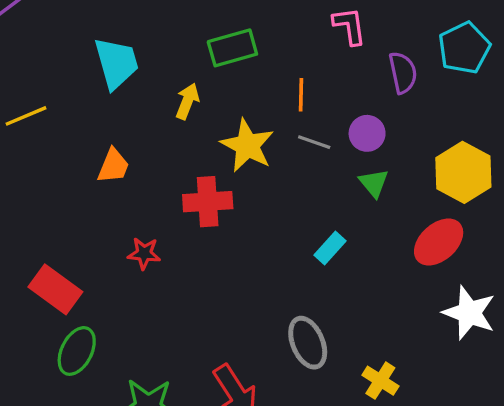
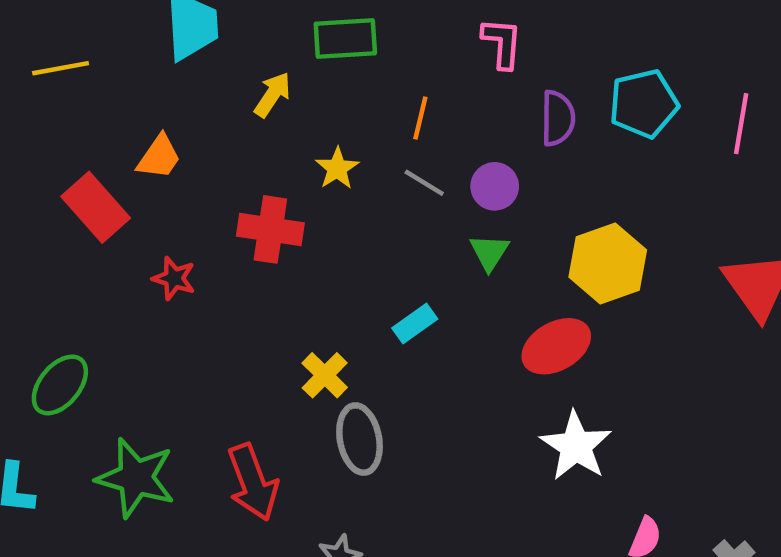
yellow star: (247, 146) -> (337, 168), size x0.6
red rectangle: (55, 289) -> (96, 207), moved
yellow cross: (380, 381) -> (325, 375), moved

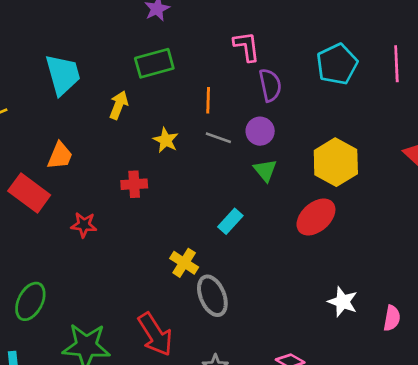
purple semicircle: (558, 118) -> (270, 85), moved
red cross: (270, 229) -> (134, 184), size x0.7
white star: (576, 446) -> (343, 302), moved, size x0.7

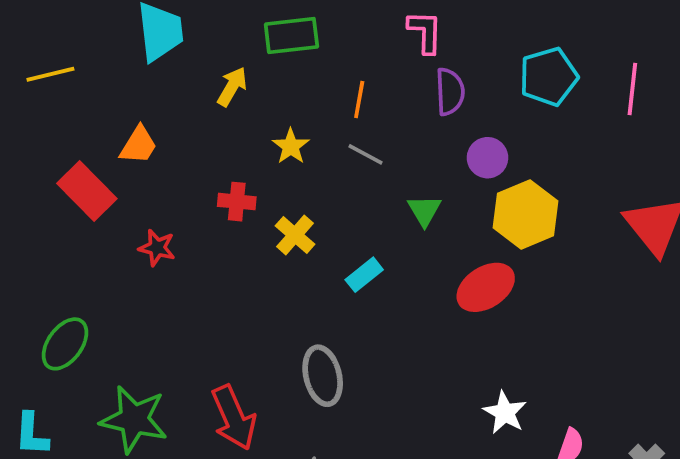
purple circle: (260, 131) -> (487, 158), moved
yellow cross: (184, 263) -> (295, 235), moved

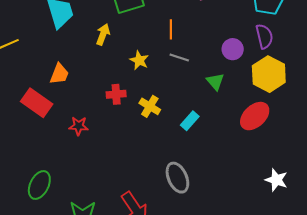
purple semicircle: (450, 92) -> (264, 36), moved
purple circle: (487, 158) -> (233, 49), moved

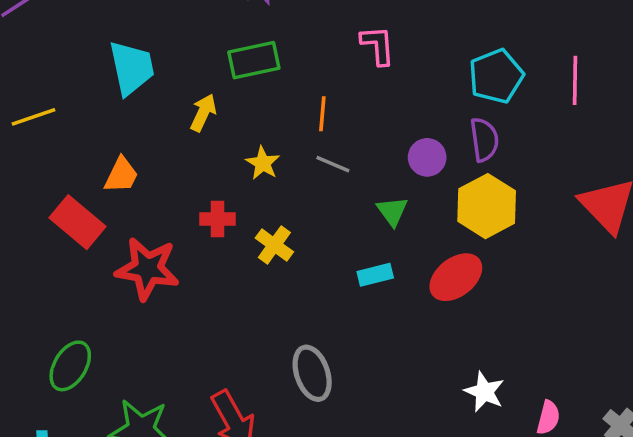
cyan rectangle: (190, 121) -> (375, 275), moved, turned 30
red star: (79, 126) -> (147, 269), size x1.8

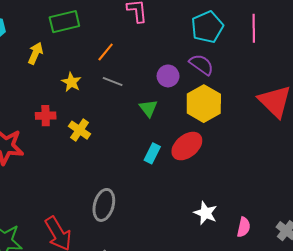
orange line: (322, 114) -> (106, 52), turned 36
purple semicircle: (484, 140) -> (201, 65), turned -45
cyan rectangle: (375, 275) -> (152, 153), moved, turned -48
gray ellipse: (312, 373) -> (104, 205), turned 36

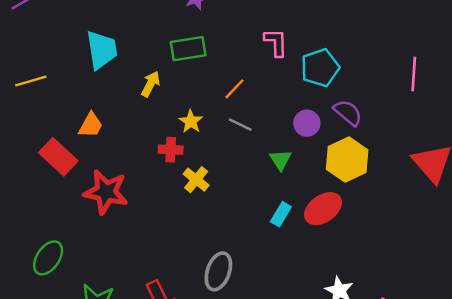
cyan pentagon: (207, 27) -> (320, 68), moved
red cross: (46, 116) -> (171, 150), moved

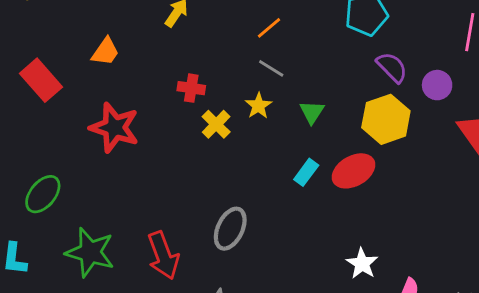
yellow star: (191, 122) -> (259, 106), moved
purple circle: (307, 123) -> (437, 85), moved
red rectangle: (58, 157) -> (41, 80), moved

